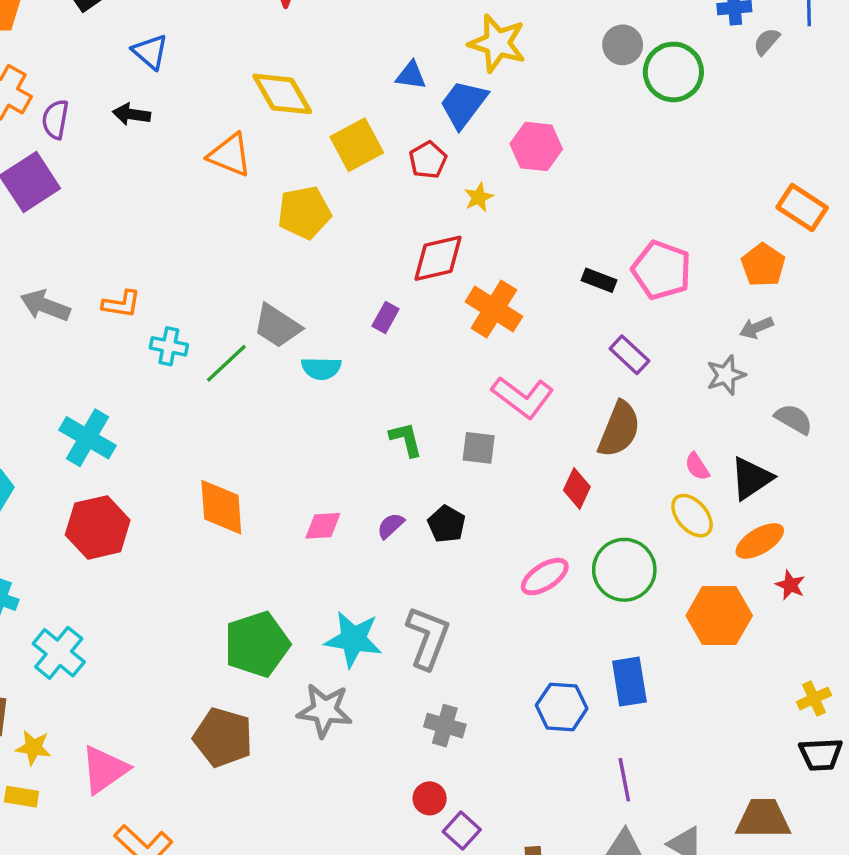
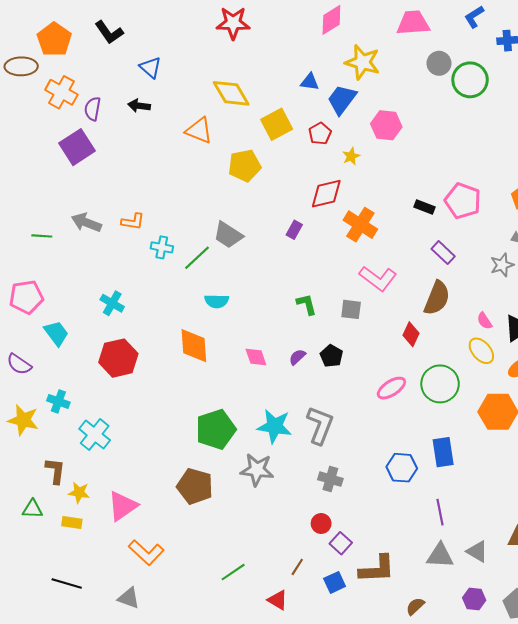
cyan semicircle: (321, 368) -> (217, 301), moved
cyan cross: (88, 438) -> (112, 303), size x0.7
pink diamond: (323, 526) -> (256, 357), turned 75

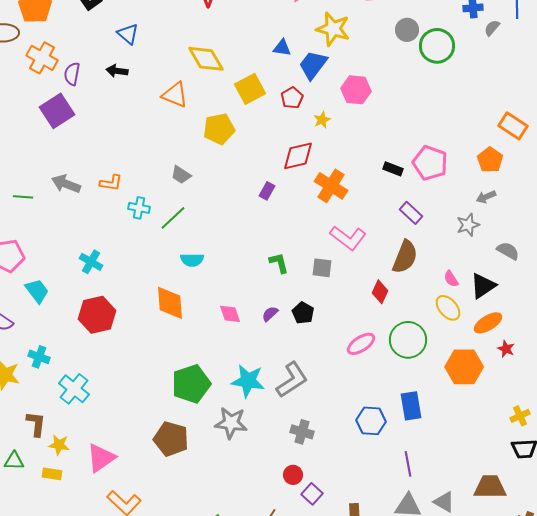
gray trapezoid: (228, 235) -> (181, 175), moved, size x0.7
gray L-shape: (320, 425) -> (292, 380), turned 36

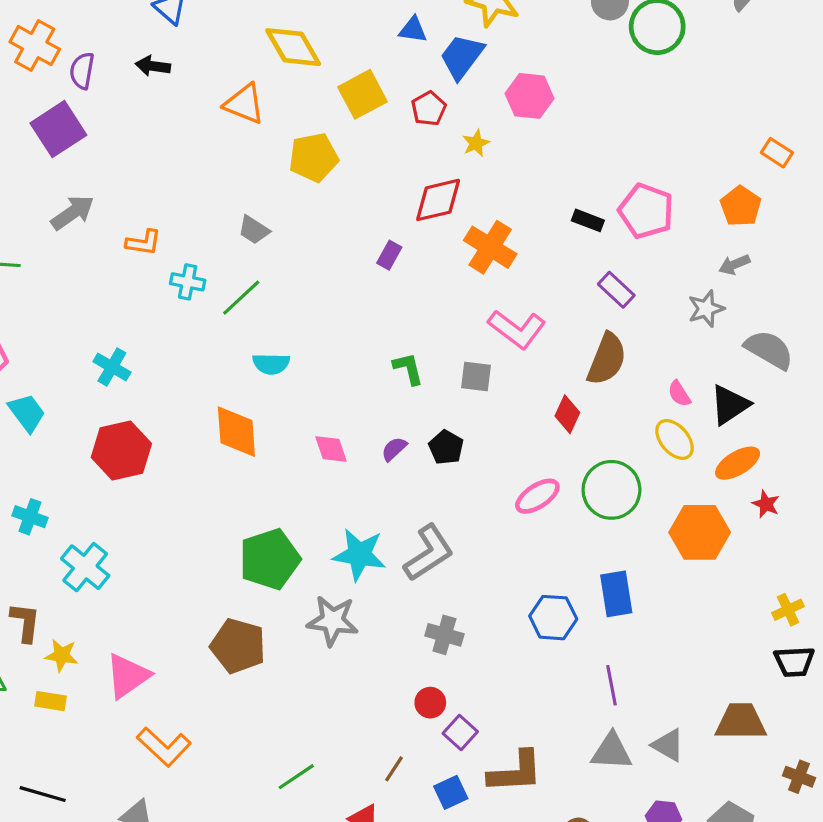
orange rectangle: (513, 126) -> (777, 153), size x0.7
gray arrow: (66, 184) -> (73, 213), moved, turned 124
gray semicircle: (508, 251) -> (769, 350), size x1.4

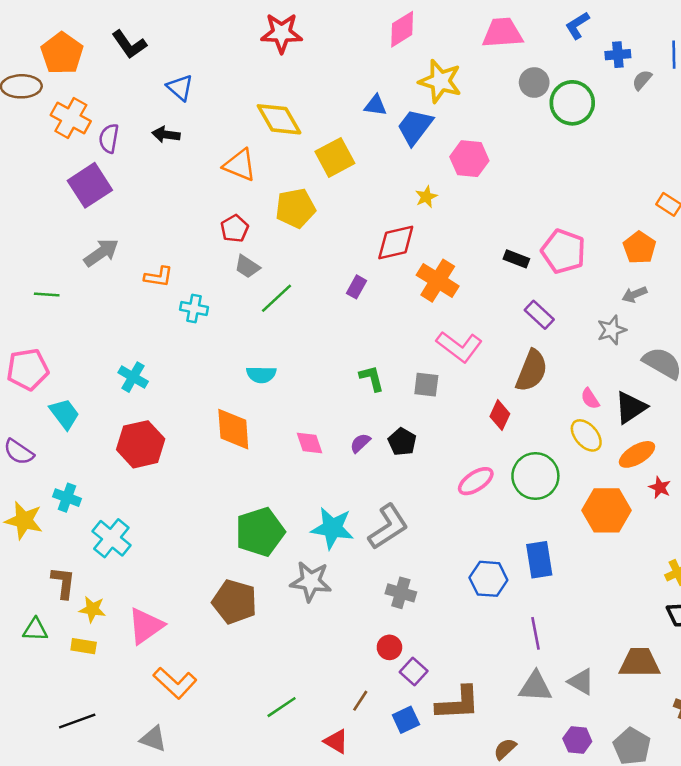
red pentagon: (429, 109) -> (235, 228), moved
green line: (241, 298) -> (276, 298), moved
black line: (43, 794) -> (77, 721), turned -36

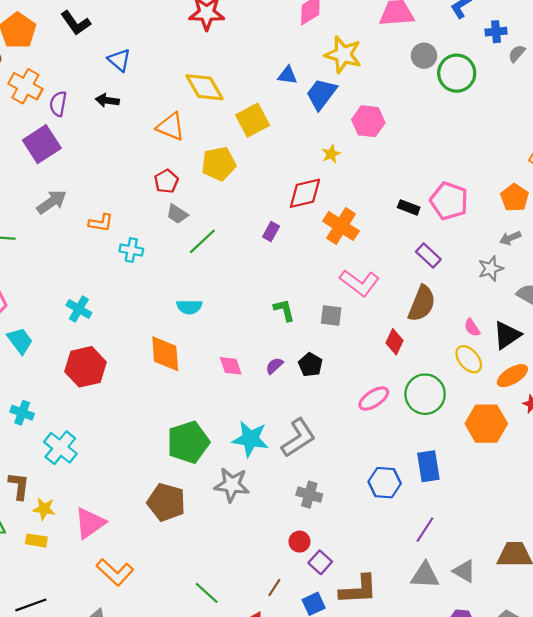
purple line: (535, 633) -> (425, 530), turned 44
green line: (282, 707) -> (207, 593), turned 76

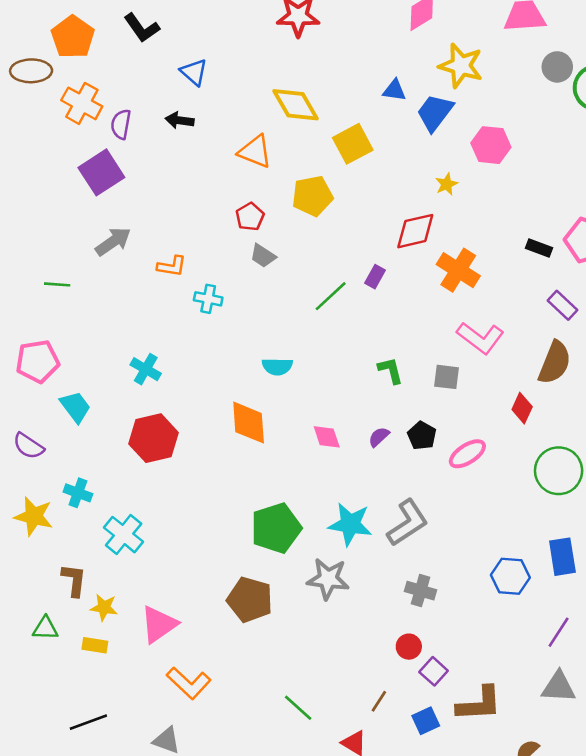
green line: (202, 241) -> (331, 296), moved
pink ellipse: (374, 399) -> (467, 454), moved

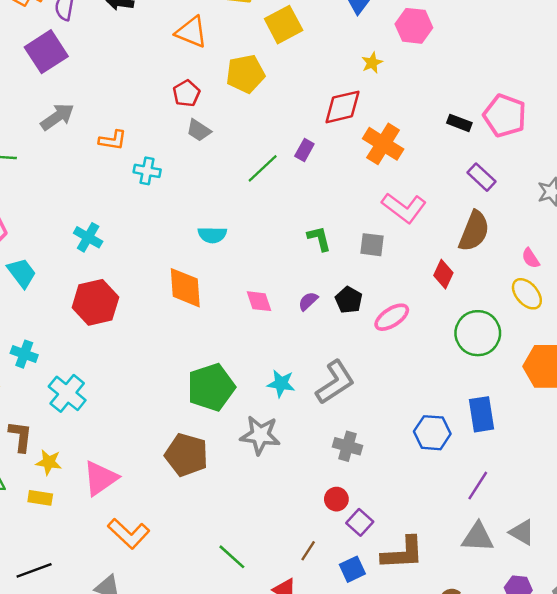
cyan star: (350, 524) -> (281, 384), size x0.7

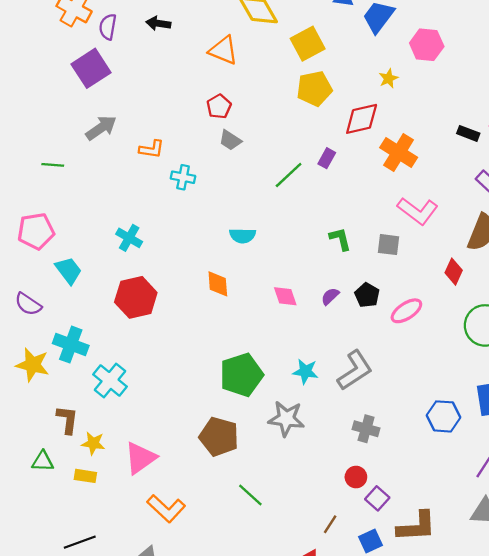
yellow pentagon: (245, 74) -> (314, 89), moved
orange diamond: (185, 288) -> (218, 284), size x0.7
cyan cross: (24, 354) -> (71, 345), size x1.4
green line: (232, 557) -> (250, 495), moved

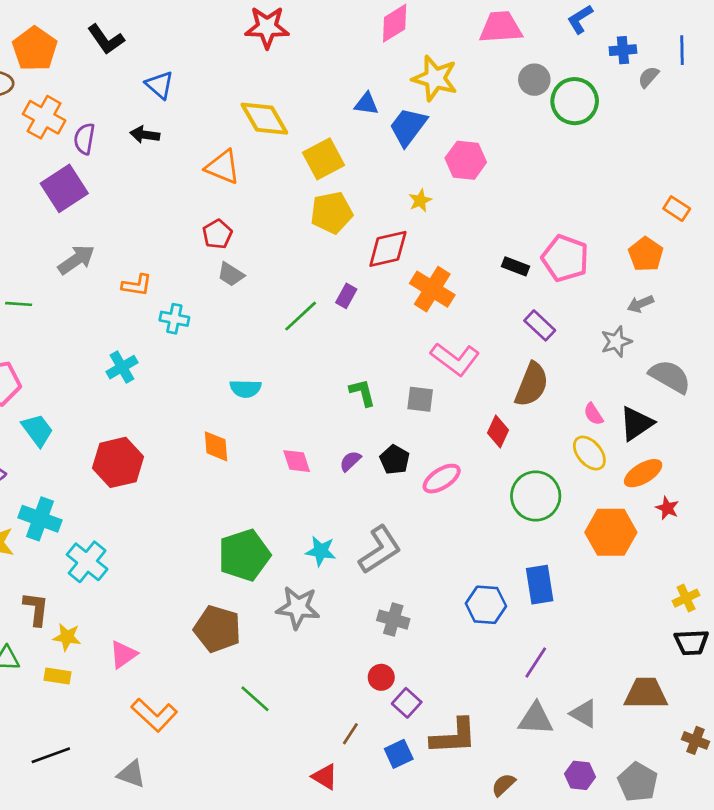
cyan cross: (129, 238) -> (122, 367), moved, turned 30
pink triangle: (140, 458) -> (123, 654), size x0.7

